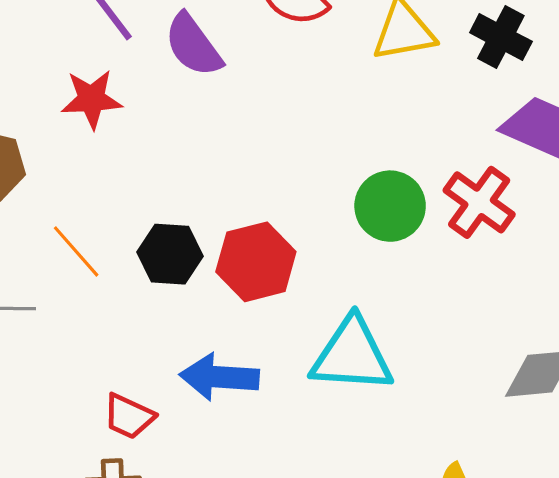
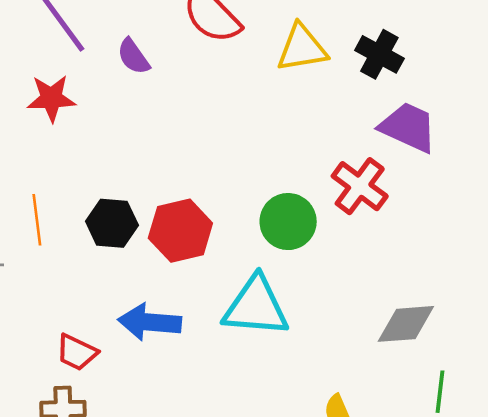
purple semicircle: (193, 45) -> (133, 56), size x0.7
green circle: (390, 206) -> (288, 222), moved
orange line: (76, 251) -> (37, 220), turned 33

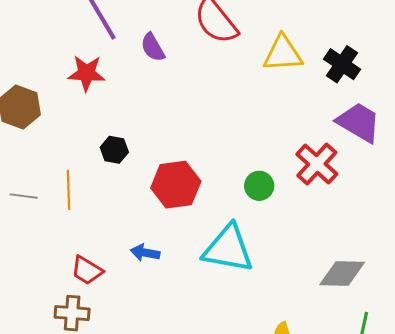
orange line: (37, 220) -> (69, 190), moved
green circle: (288, 222) -> (259, 186), size x0.7
black hexagon: (112, 223) -> (114, 150), moved, size x0.7
blue arrow: (150, 322) -> (145, 253), size x0.6

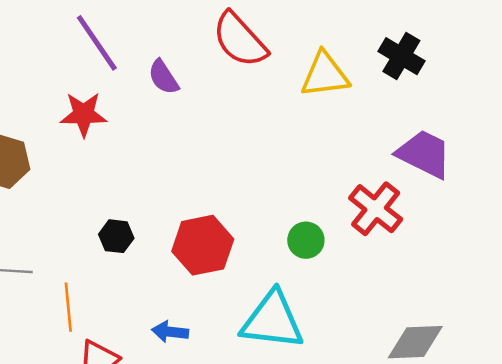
black cross: (342, 64) -> (401, 56), moved
black hexagon: (114, 150) -> (116, 236), moved
orange line: (69, 190) -> (68, 307), moved

